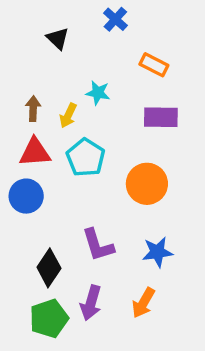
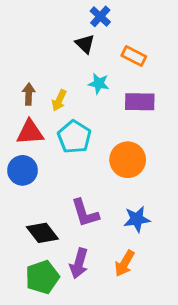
black triangle: (58, 39) -> (85, 44), moved
cyan star: (98, 93) -> (99, 84), moved
black diamond: (49, 268) -> (42, 233), turned -72

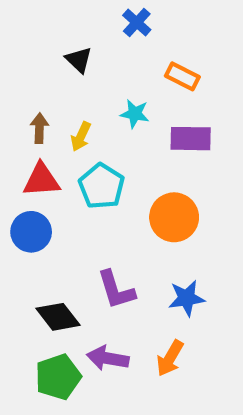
black triangle: (85, 44) -> (79, 60), moved
purple arrow: (79, 263) -> (108, 358), turned 84

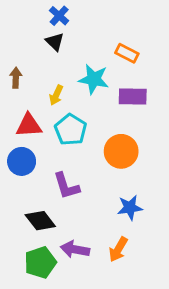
blue cross: (137, 23) -> (59, 16), moved
cyan star: (135, 114) -> (94, 79), size x1.5
brown arrow: (39, 128) -> (16, 78), moved
purple L-shape: (116, 290) -> (66, 186), moved

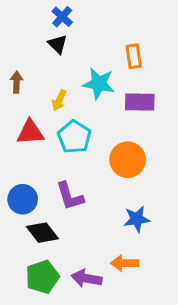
orange rectangle: (127, 53) -> (134, 56), turned 55
blue circle: (22, 161) -> (23, 199), moved
purple arrow: (75, 249) -> (87, 278), moved
orange arrow: (118, 249) -> (125, 263), turned 60

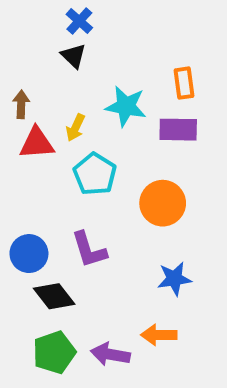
orange rectangle: (134, 56) -> (184, 83), moved
red triangle: (30, 132) -> (37, 143), moved

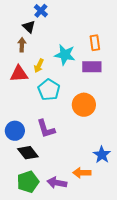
black triangle: (74, 56) -> (29, 27), moved
brown arrow: (21, 104) -> (22, 45), moved
blue star: (174, 279) -> (102, 155), moved, turned -30

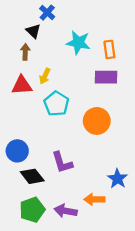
cyan star: (65, 55) -> (78, 43), moved
purple L-shape: (46, 129) -> (62, 162), moved

